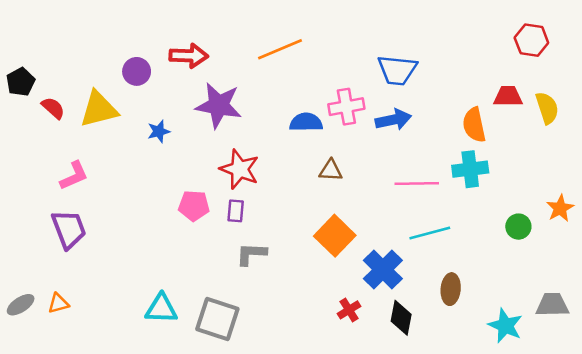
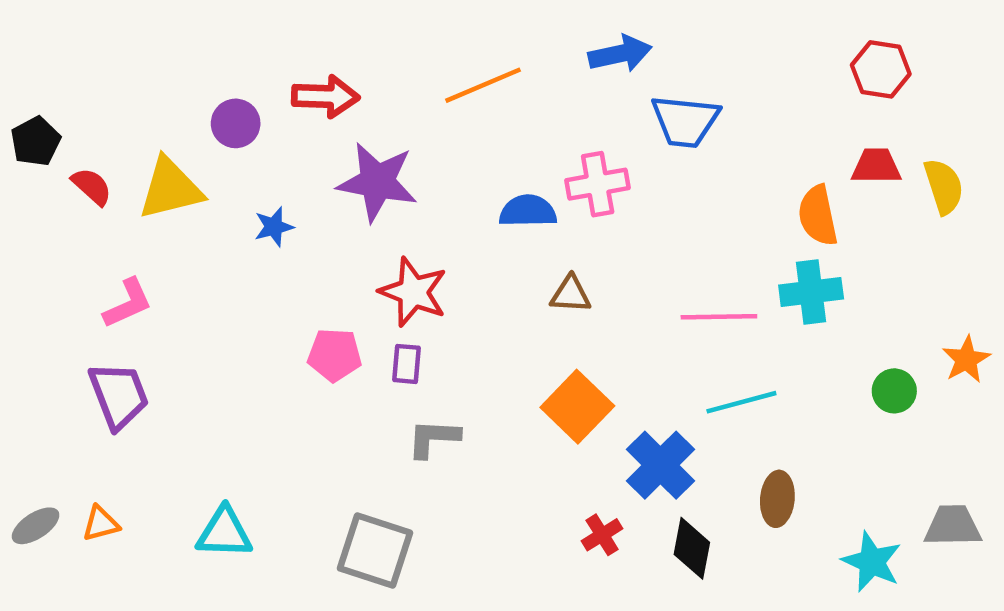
red hexagon: (531, 40) -> (881, 69), moved
blue arrow: (393, 120) -> (620, 54), moved
cyan triangle: (161, 309) -> (224, 533), moved

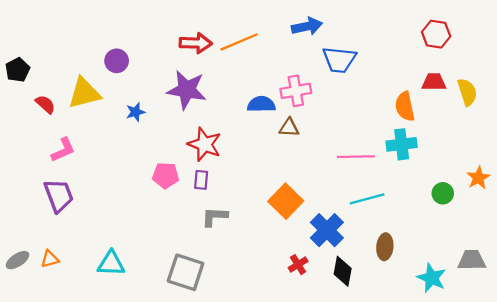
red arrow: (326, 96) -> (196, 43), moved
red semicircle: (92, 186) -> (45, 104), moved
brown triangle: (571, 294) -> (289, 128), moved

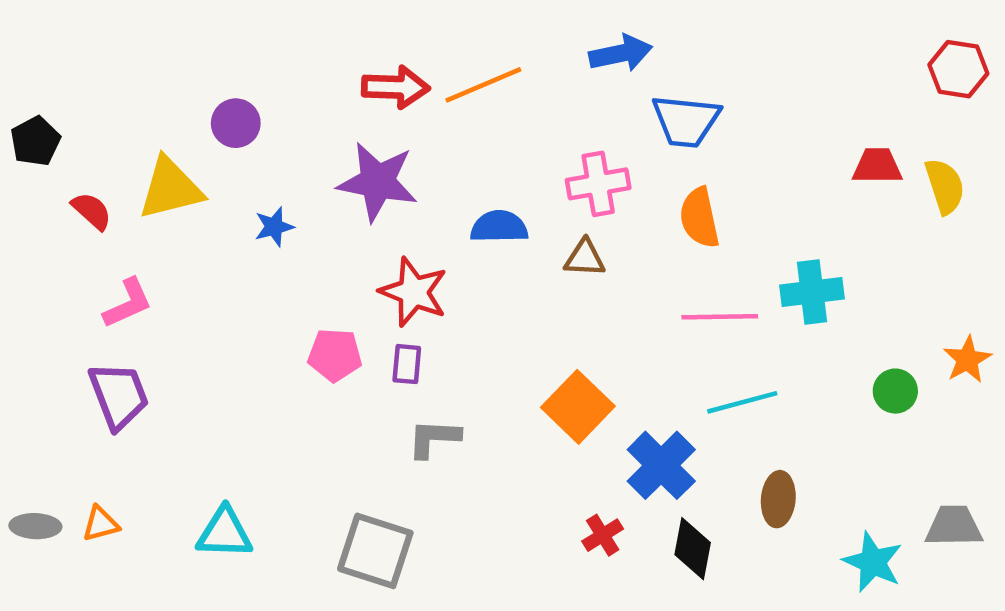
red hexagon: (436, 34) -> (958, 69), moved
blue semicircle: (261, 104) -> (499, 227), moved
orange semicircle: (405, 106) -> (699, 218), moved
gray ellipse: (18, 260) -> (35, 526), turned 35

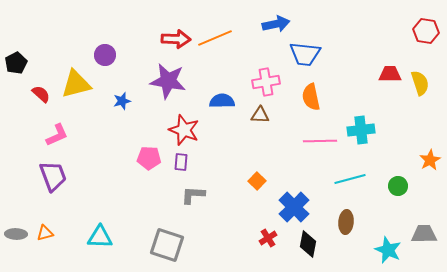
green circle: (895, 391) -> (398, 186), moved
cyan line: (742, 402) -> (350, 179), moved
orange square: (578, 407) -> (257, 181), size x0.6

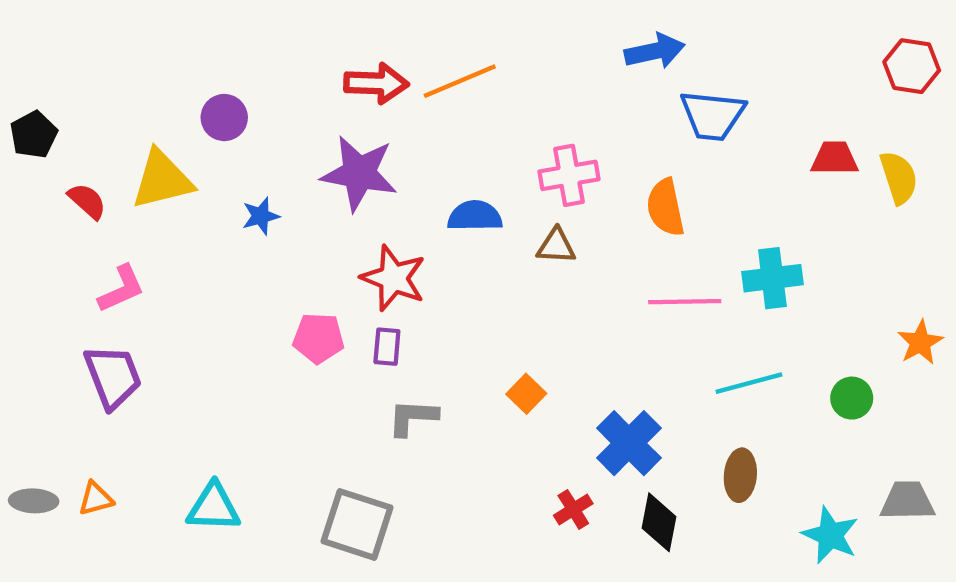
blue arrow: (276, 24) -> (655, 51), moved
blue trapezoid: (305, 54) -> (713, 115), moved
orange square: (257, 181) -> (526, 394), moved

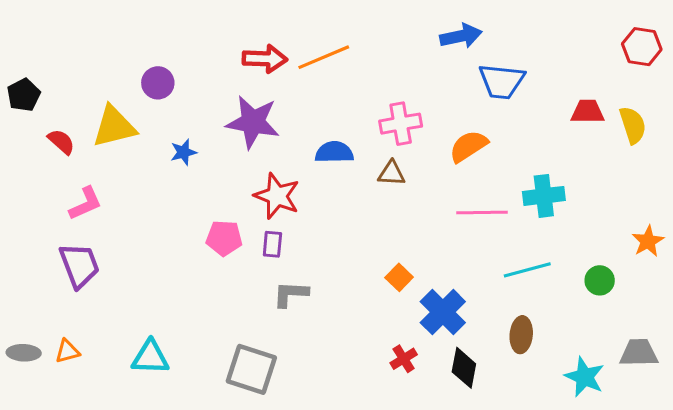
orange semicircle: (665, 207) -> (468, 146), turned 69
orange square: (526, 394) -> (399, 277), moved

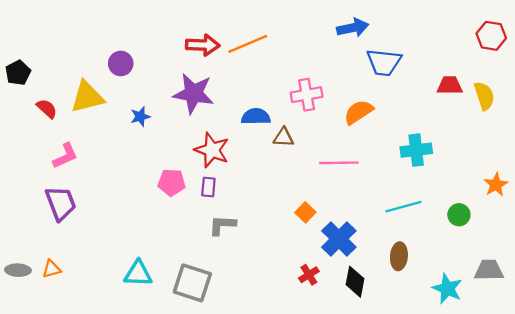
brown triangle: (392, 173) -> (283, 137), moved
pink line: (482, 213) -> (339, 163), moved
cyan triangle: (150, 357) -> (138, 274), moved

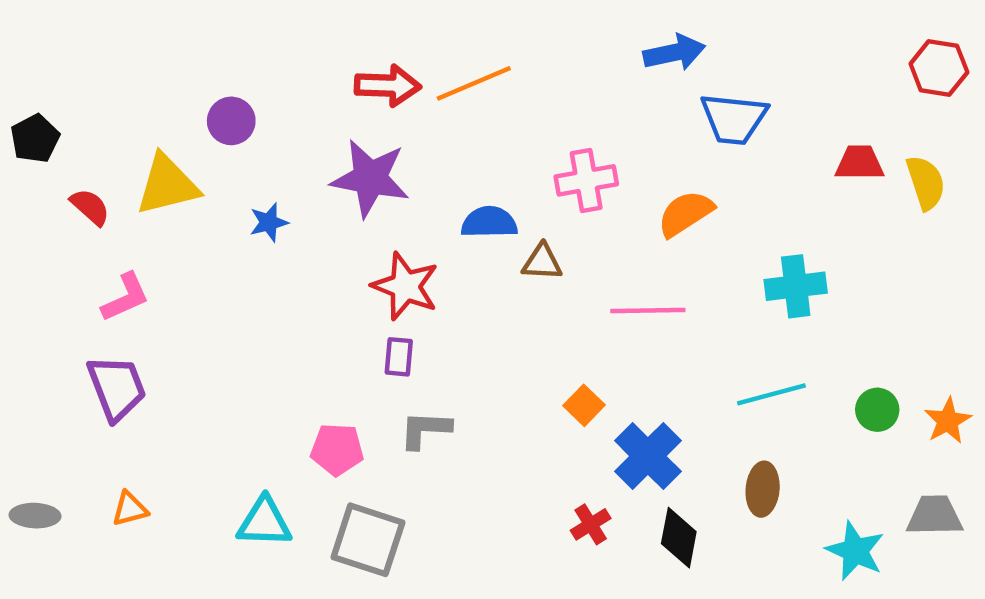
pink pentagon: (171, 182) -> (337, 449), moved
orange star: (496, 185) -> (948, 421), moved
orange triangle: (51, 269) -> (130, 509), moved

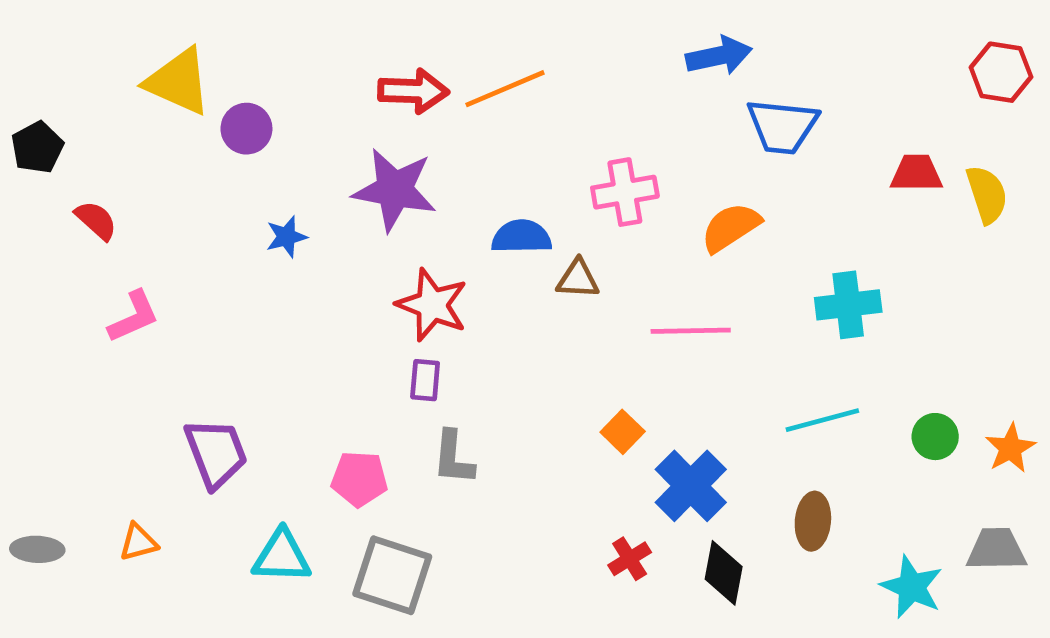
yellow triangle: (167, 185) -> (178, 82), moved, turned 38
purple trapezoid: (117, 388) -> (216, 453), moved
gray L-shape: (425, 430) -> (453, 458), turned -88

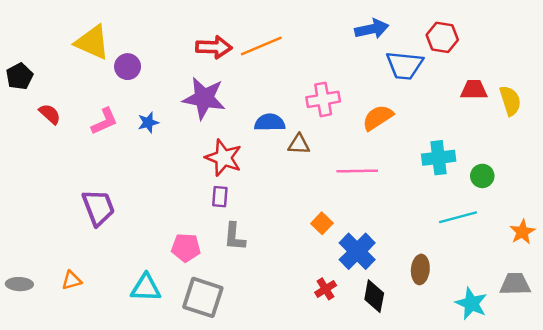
red hexagon: (1001, 72) -> (442, 37), moved
pink L-shape: (134, 317) -> (104, 121), moved
cyan line: (822, 420) -> (458, 217), moved
green circle: (935, 437) -> (482, 176), moved
purple trapezoid: (216, 453) -> (98, 208), moved

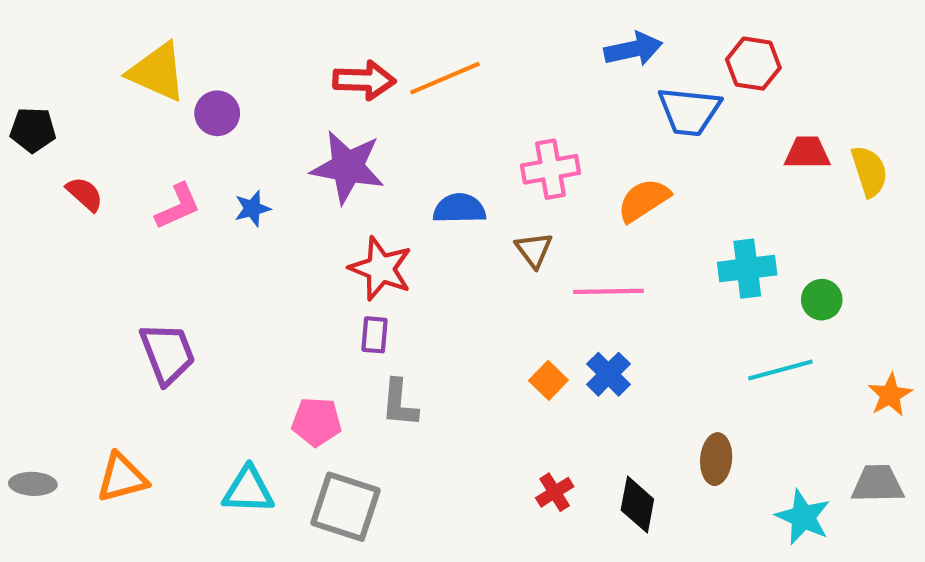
black pentagon: (19, 76) -> (33, 130), turned 30
brown triangle: (299, 144) -> (534, 250), moved, turned 50
blue cross: (357, 251) -> (608, 374), moved, size x0.7
orange triangle: (72, 280) -> (122, 478), size x1.5

